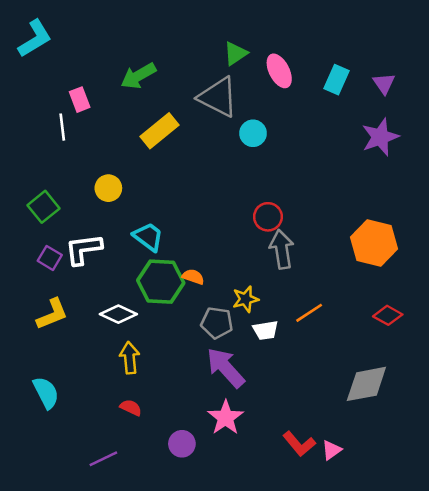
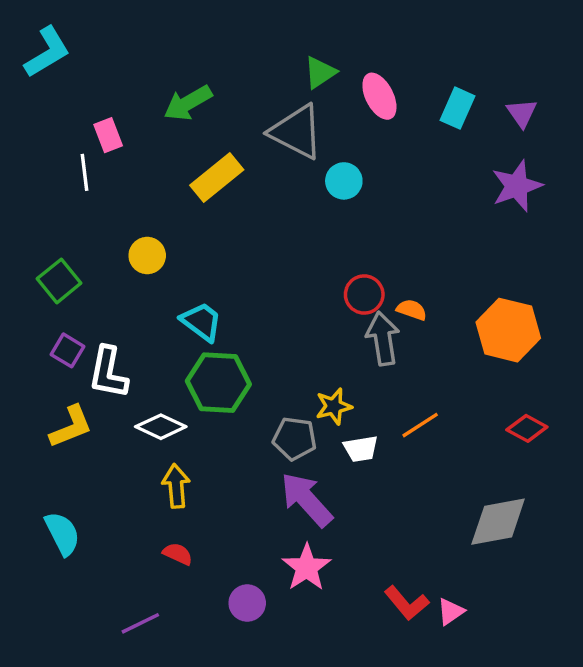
white L-shape: (83, 249) -> (108, 372), moved, turned -72
orange semicircle: (193, 277) -> (412, 310), moved

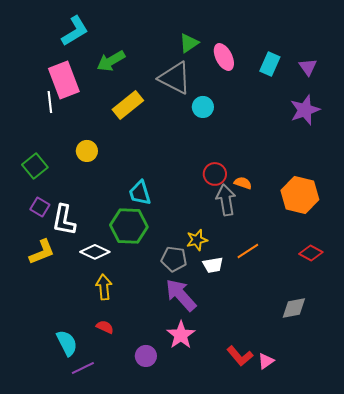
cyan L-shape: (47, 52) -> (75, 31), moved
pink rectangle: (108, 135) -> (64, 80), size x1.8
cyan trapezoid: (201, 322) -> (140, 193), moved, turned -144
gray diamond: (498, 522) -> (294, 308), size x0.7
cyan semicircle: (62, 534) -> (67, 343), moved

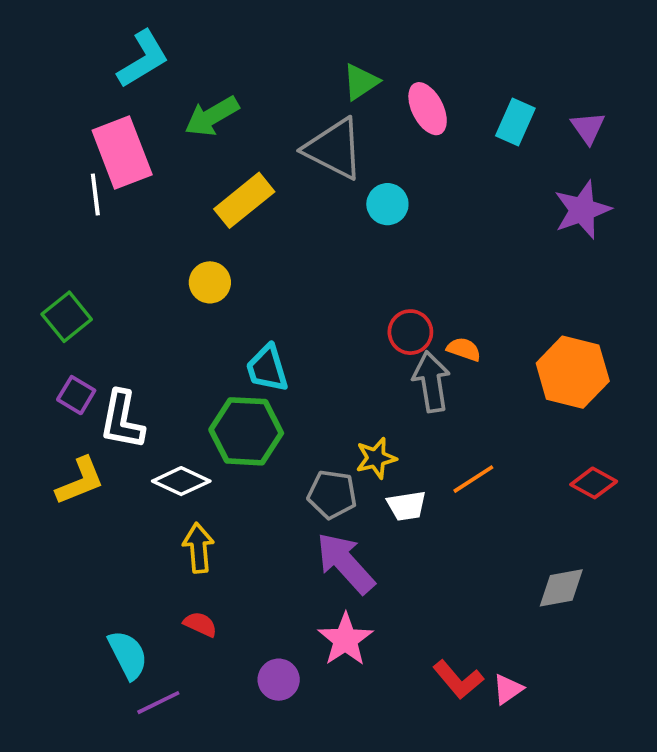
yellow circle: (87, 151) -> (210, 282), moved

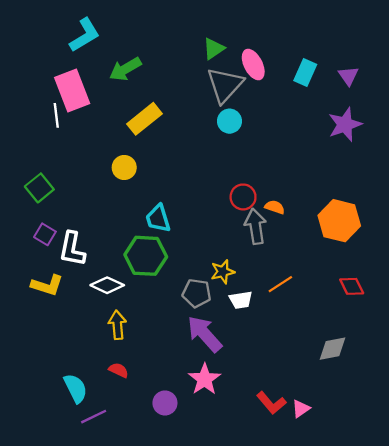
gray triangle: (334, 149) -> (225, 85), moved, turned 45
yellow L-shape: (80, 481) -> (47, 285), turned 40
red diamond: (594, 483) -> (352, 286), turned 35

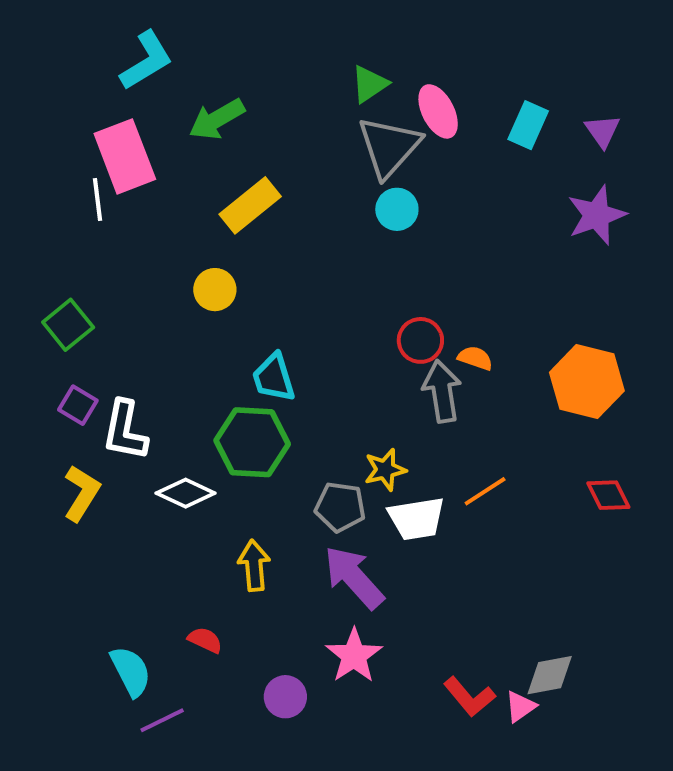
yellow L-shape: (47, 285) -> (82, 493), turned -76
white trapezoid: (241, 300) -> (417, 519), size x1.4
yellow arrow: (117, 325) -> (254, 566), moved
gray diamond: (332, 349) -> (550, 675), moved

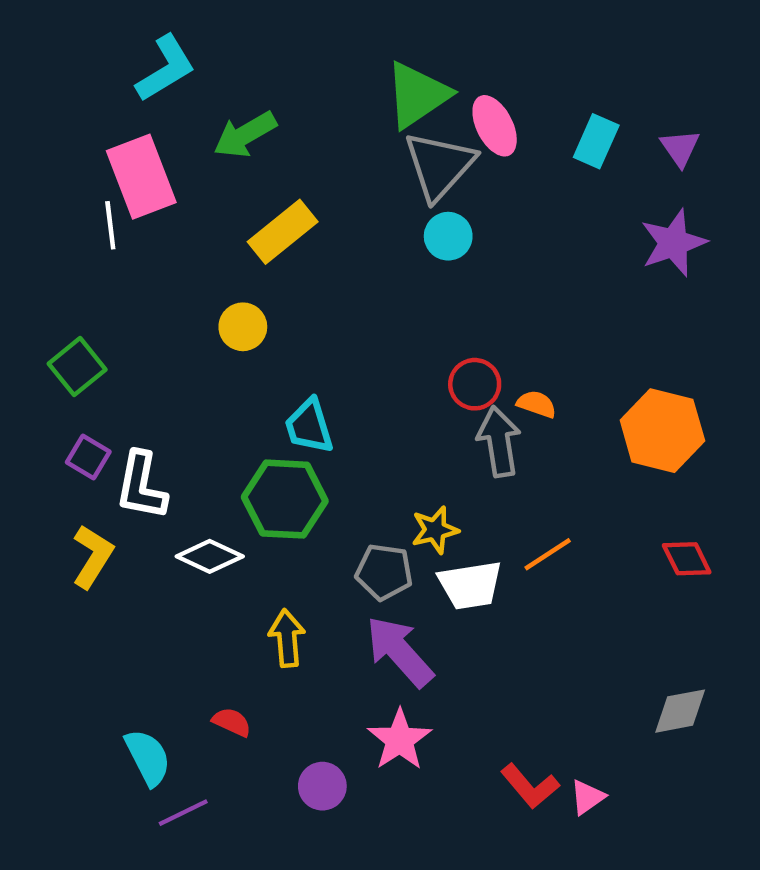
green triangle: (370, 84) -> (417, 95), size x1.6
gray diamond: (550, 675) -> (680, 711), moved

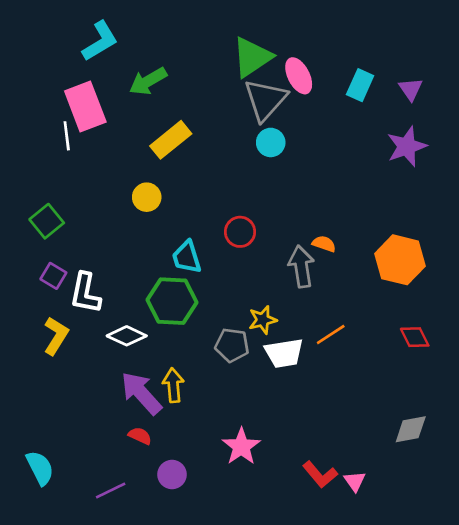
red circle: (475, 384) -> (240, 232), moved
purple arrow: (400, 651) -> (141, 393), moved
cyan semicircle: (148, 757) -> (40, 468), moved
purple circle: (322, 786) -> (172, 474), moved
pink triangle: (587, 797) -> (355, 481), turned -30

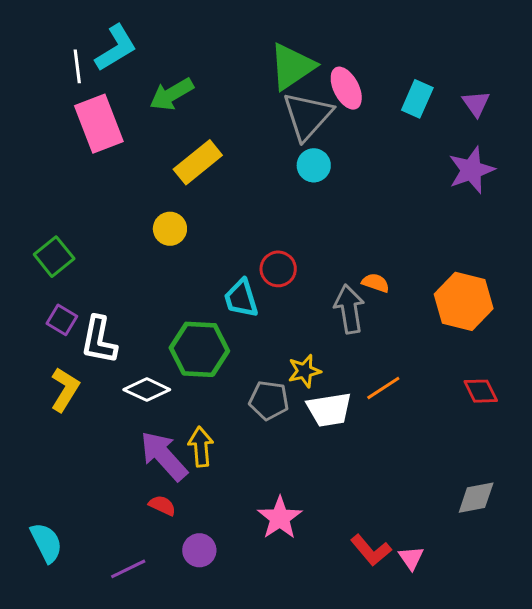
white line: (67, 136) -> (77, 66), moved
cyan trapezoid: (187, 257) -> (241, 298), moved

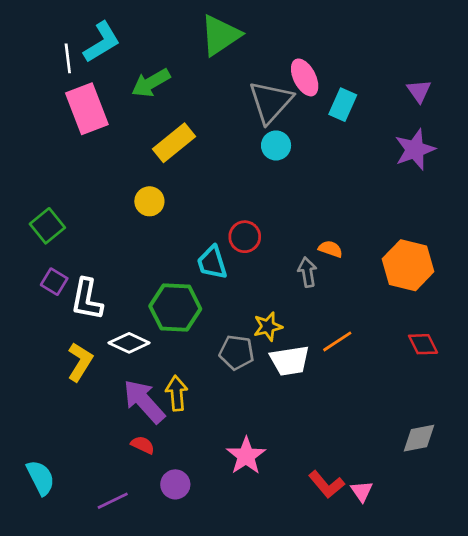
green triangle: (292, 66) -> (220, 35), moved
cyan rectangle: (417, 99) -> (343, 105), moved
gray arrow: (349, 309) -> (307, 272), size x0.7
yellow L-shape: (65, 390) -> (80, 362), moved

